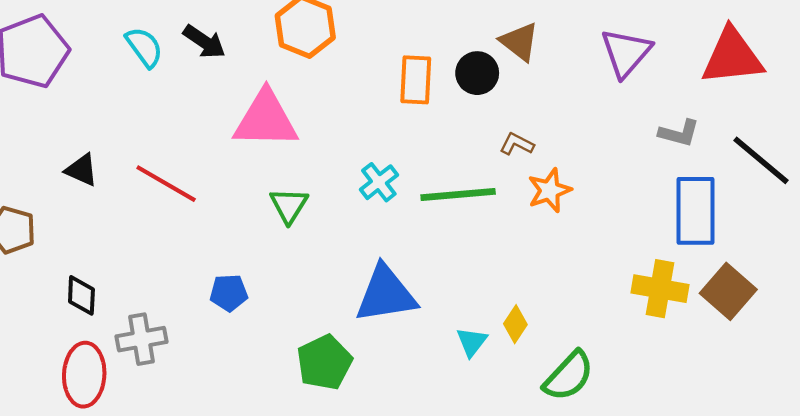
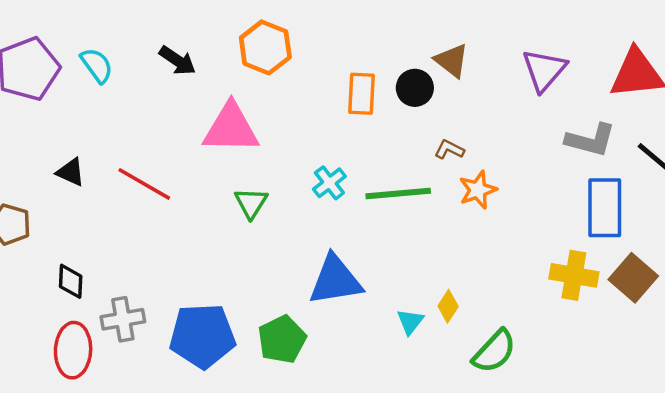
cyan semicircle: (144, 47) -> (97, 65), moved
gray L-shape: (679, 133) -> (591, 140), size x1.4
blue pentagon: (229, 293) -> (202, 336), moved, size x2.0

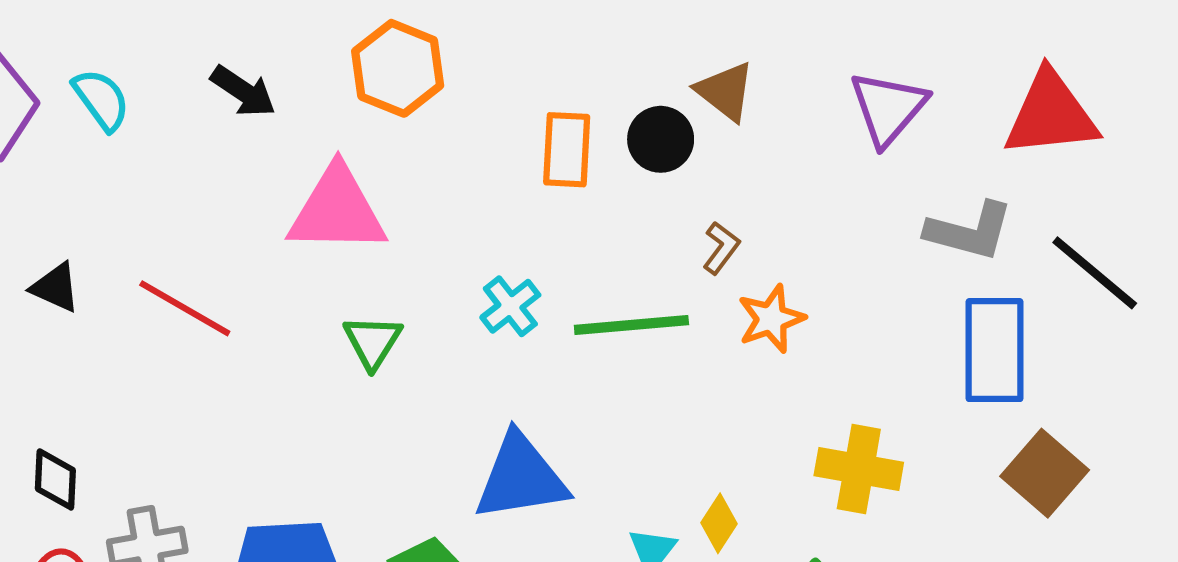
brown L-shape: (449, 150) -> (721, 248), turned 100
yellow cross: (574, 275) -> (859, 469), moved

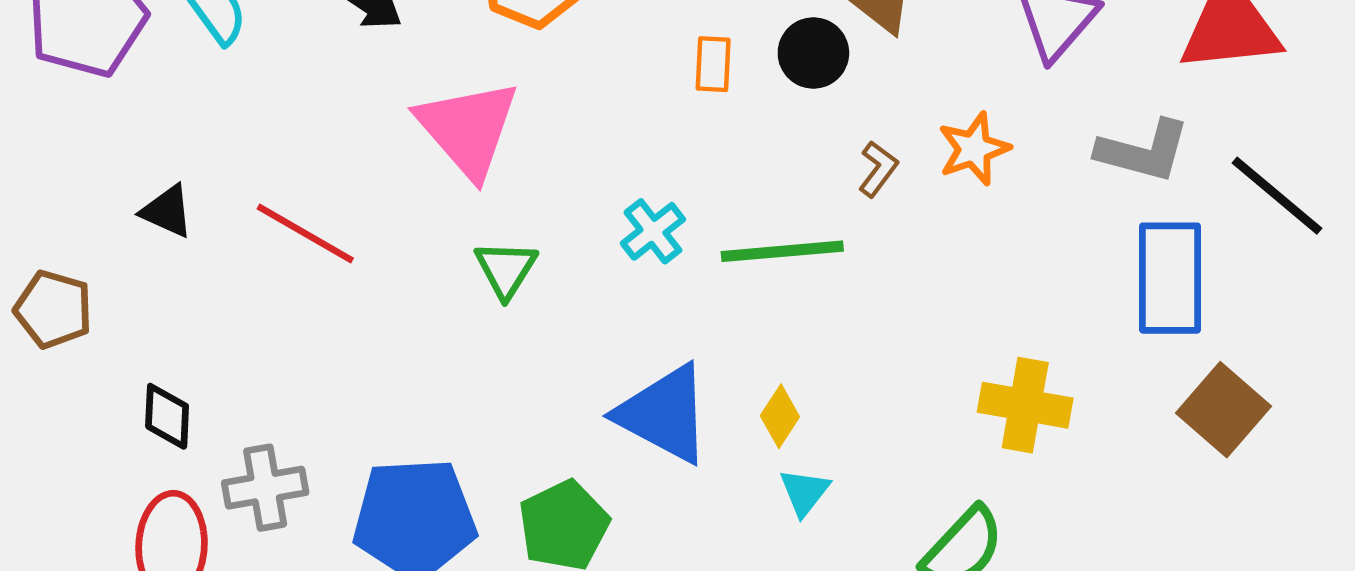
orange rectangle: (567, 150) -> (713, 64), size x0.7
pink triangle: (337, 210) -> (468, 129), turned 48
orange star: (771, 319) -> (974, 149), moved
blue triangle: (521, 477) -> (664, 414), turned 37
yellow diamond: (719, 523) -> (780, 416), moved

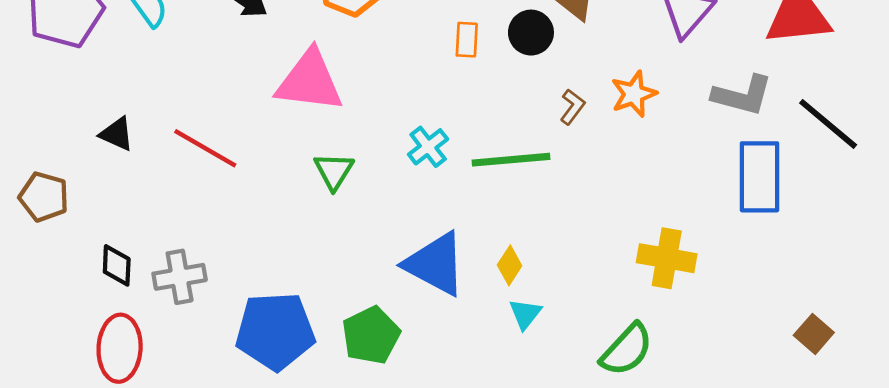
pink triangle: (468, 129) -> (310, 81), turned -42
brown square: (1224, 410) -> (814, 334), moved, size x0.7
gray cross: (265, 488) -> (180, 277), moved

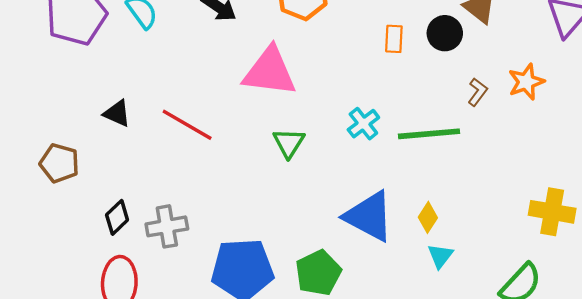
black diamond: (117, 265) -> (117, 217), turned 44

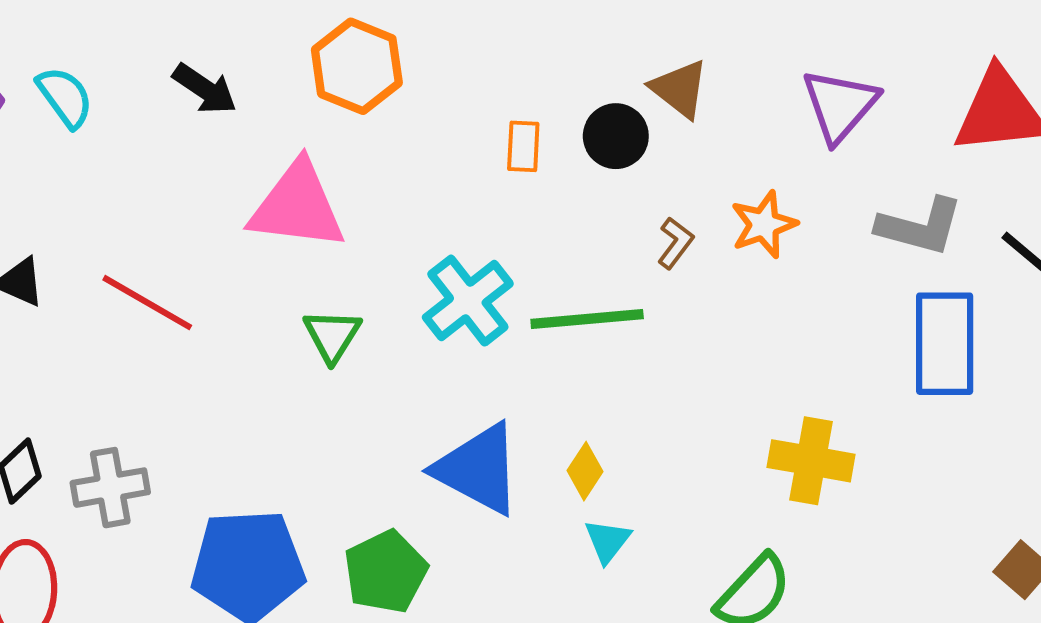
cyan cross: (363, 124) -> (468, 301), size x1.5

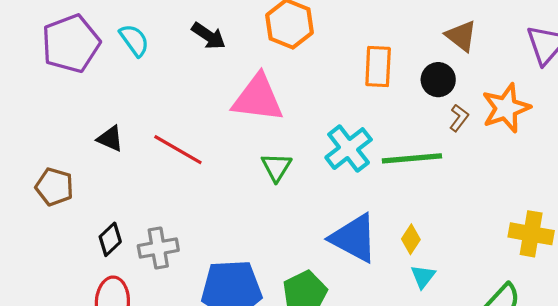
black circle: (616, 136) -> (438, 80), moved
orange rectangle: (523, 146) -> (378, 67), size x1.5
orange star: (764, 224) -> (506, 108), size x1.4

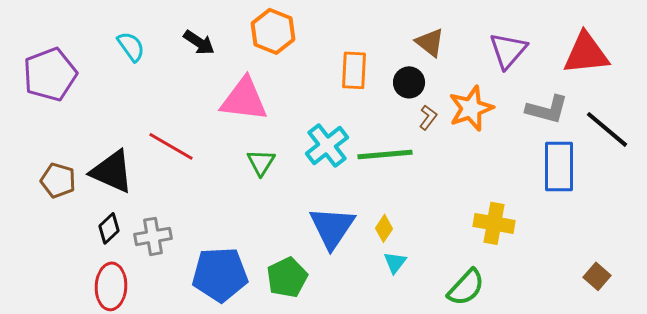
purple pentagon: (71, 44) -> (50, 74), moved
black triangle: (110, 139) -> (112, 171), moved, size x1.8
blue triangle: (354, 238) -> (332, 227), turned 36

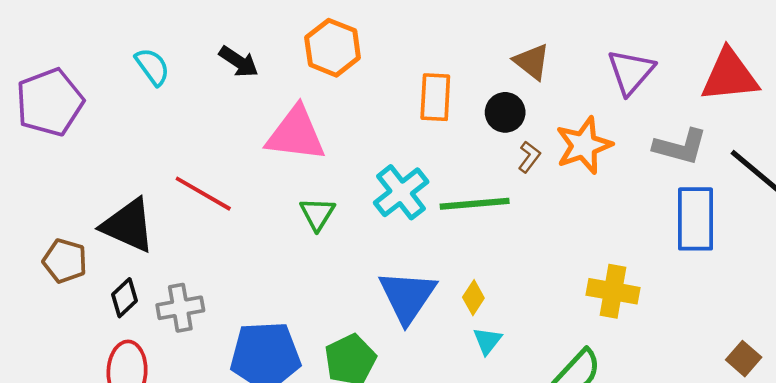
brown pentagon: (58, 180) -> (65, 261), moved

